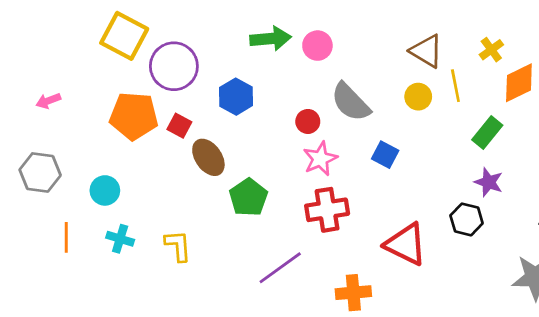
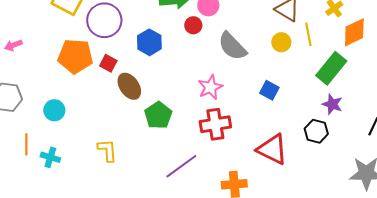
red circle: (308, 121) -> (193, 25), moved
green rectangle: (487, 132) -> (331, 68), size x1.4
blue square: (385, 155) -> (269, 90), moved
cyan cross: (120, 239) -> (50, 157), moved

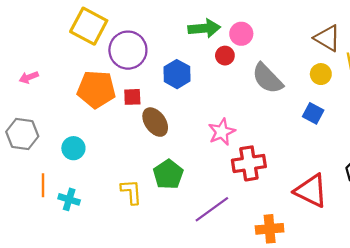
red square: (108, 63) -> (132, 97), turned -30
pink star: (210, 87) -> (222, 132), moved
blue square: (269, 90) -> (313, 113), moved
green pentagon: (158, 115) -> (168, 174), moved

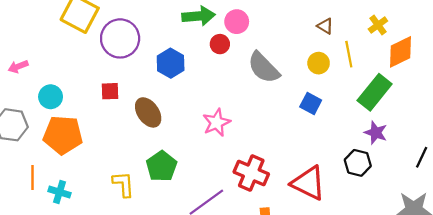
brown triangle: (327, 38) -> (325, 26), size x0.6
orange pentagon: (96, 89) -> (63, 135), moved
red square: (132, 97) -> (110, 91), moved
cyan circle: (73, 148) -> (51, 97), moved
red cross: (249, 163) -> (251, 173), moved, turned 32

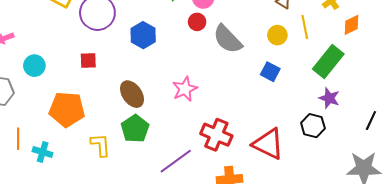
red circle: (220, 44) -> (197, 22), moved
orange diamond: (400, 52) -> (352, 25), size x0.7
brown ellipse: (148, 112) -> (132, 94), moved
orange pentagon: (63, 135) -> (67, 109), moved

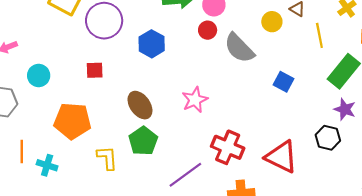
yellow circle: (277, 35) -> (272, 22), moved

